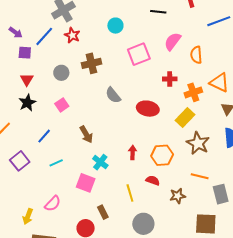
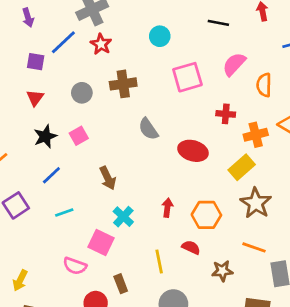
purple arrow: (16, 33) -> (28, 18), moved, turned 32
black star: (27, 103) -> (45, 136), moved
pink semicircle: (53, 204) -> (75, 266), moved, turned 60

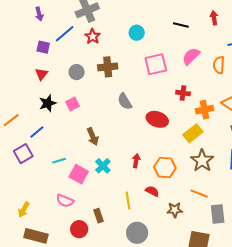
orange semicircle: (264, 85) -> (219, 65), moved
blue line: (51, 175) -> (37, 132), moved
pink square: (101, 243) -> (79, 174), moved

